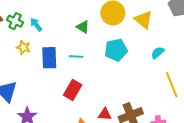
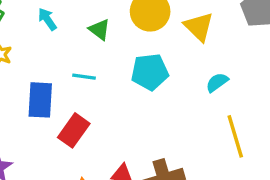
cyan arrow: (36, 25) -> (47, 19), moved
blue rectangle: (49, 58) -> (40, 100), moved

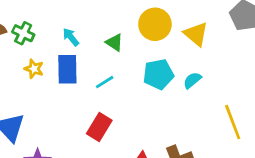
cyan line: (84, 77) -> (105, 82), turned -36
cyan semicircle: (217, 82) -> (192, 80), moved
blue rectangle: (40, 100) -> (67, 69), moved

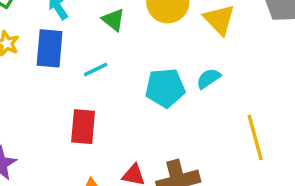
cyan pentagon: (158, 74) -> (165, 88), moved
red rectangle: (99, 127) -> (83, 127), turned -32

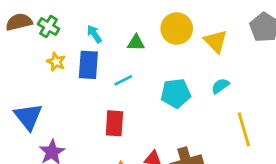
green triangle: (113, 20) -> (136, 43), turned -36
cyan semicircle: (208, 78) -> (220, 86), moved

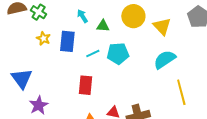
cyan arrow: (94, 34) -> (82, 16), moved
cyan semicircle: (220, 86) -> (165, 59), size x1.6
cyan pentagon: (176, 93) -> (118, 54), moved

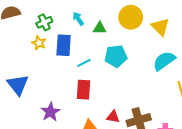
green cross: (39, 12) -> (44, 22), moved, turned 35
cyan line: (93, 53) -> (84, 63), moved
purple star: (39, 105) -> (50, 112), moved

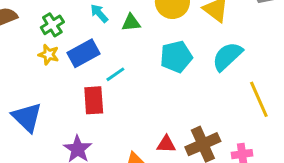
blue rectangle: (64, 45) -> (84, 53), turned 65
cyan pentagon: (116, 56) -> (176, 57), moved
red rectangle: (84, 90) -> (94, 100), moved

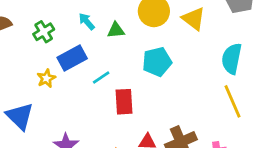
yellow star: (49, 55) -> (46, 78), moved, turned 30
cyan semicircle: (227, 56) -> (232, 59), moved, turned -36
red rectangle: (94, 100) -> (124, 102), moved

